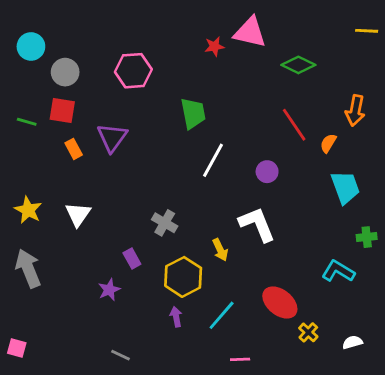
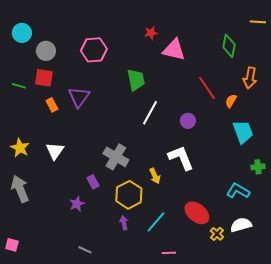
pink triangle: (250, 32) -> (174, 50), moved
green diamond: (298, 65) -> (229, 46), moved, turned 75
gray cross: (165, 223) -> (116, 157), size x1.4
white semicircle: (352, 342) -> (241, 225), moved, size x1.5

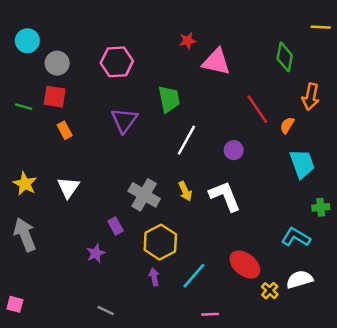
purple triangle: (79, 97) -> (124, 120), moved
yellow arrow: (155, 176) -> (185, 191), moved

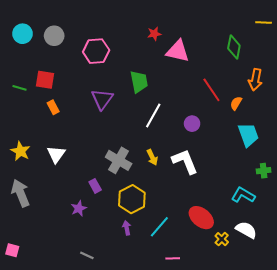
gray circle: (57, 63) -> (54, 36), moved
white semicircle: (300, 279) -> (246, 230), turned 45

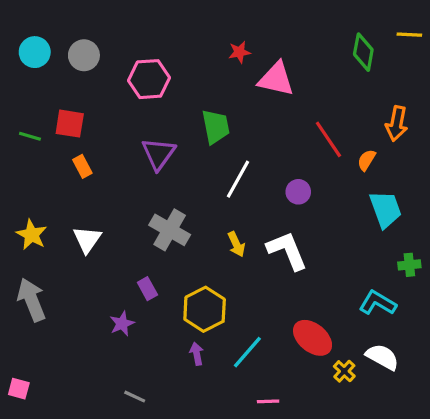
green diamond: (234, 47) -> (363, 52), moved
gray cross: (119, 160) -> (170, 230), moved

